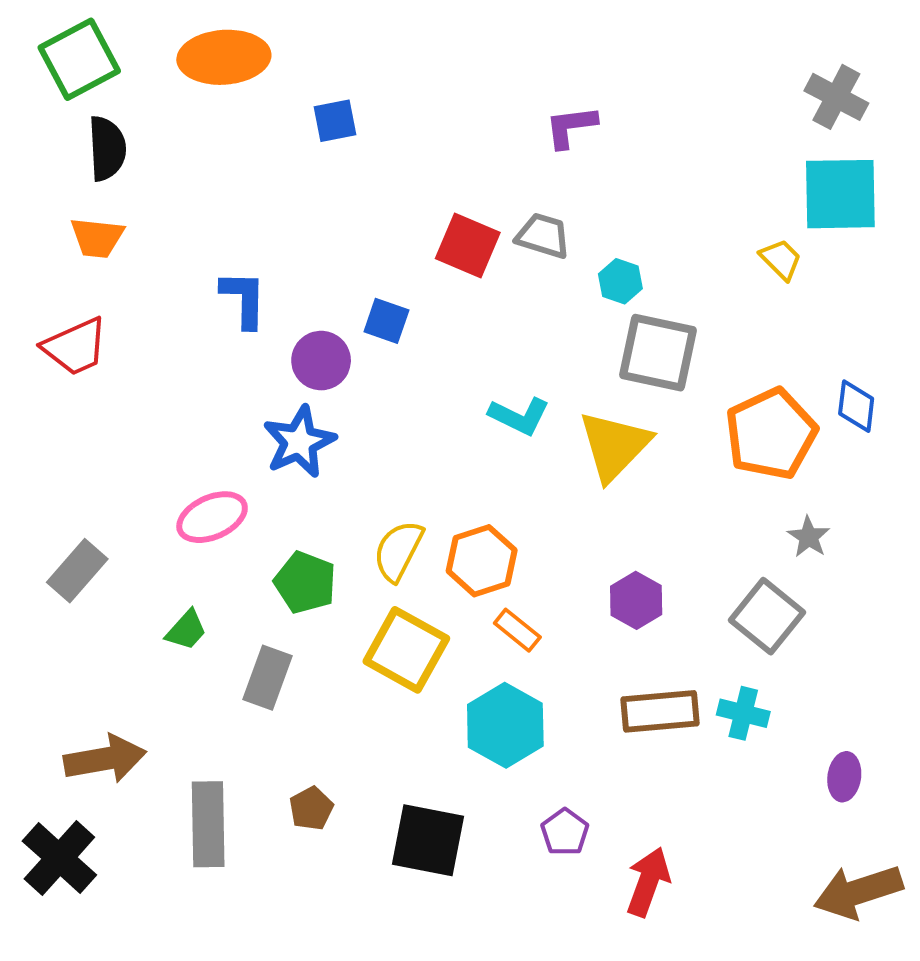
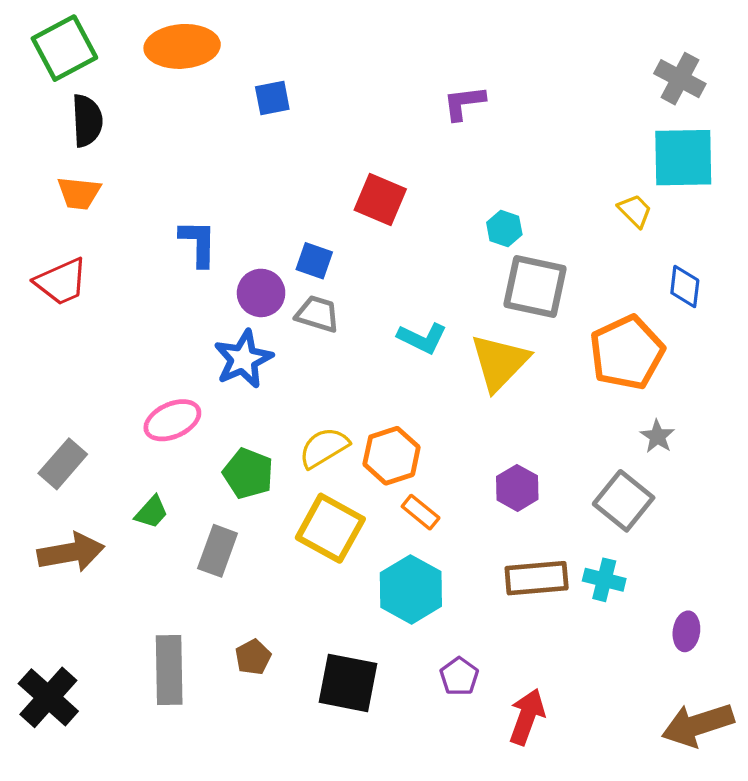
gray trapezoid: (543, 236) -> (317, 314), moved
blue diamond: (856, 406) -> (685, 287), moved
yellow semicircle: (398, 551) -> (324, 448), turned 32
brown arrow: (105, 759) -> (71, 552), moved

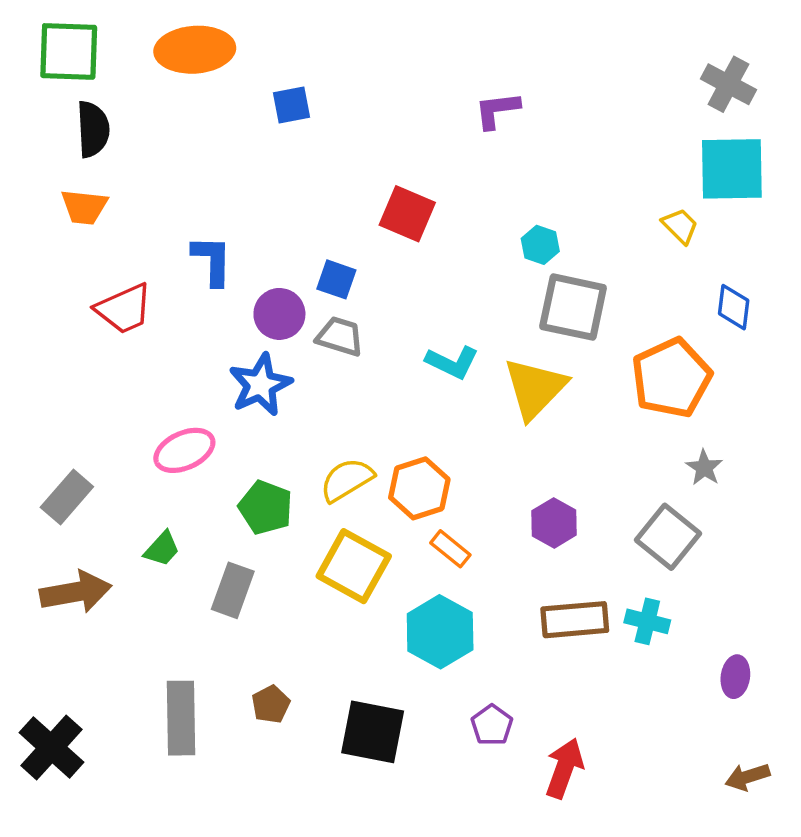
green square: (64, 48) -> (69, 51), turned 30
red trapezoid: (61, 282) -> (124, 309), moved
brown arrow: (698, 725) -> (747, 777), size x0.6

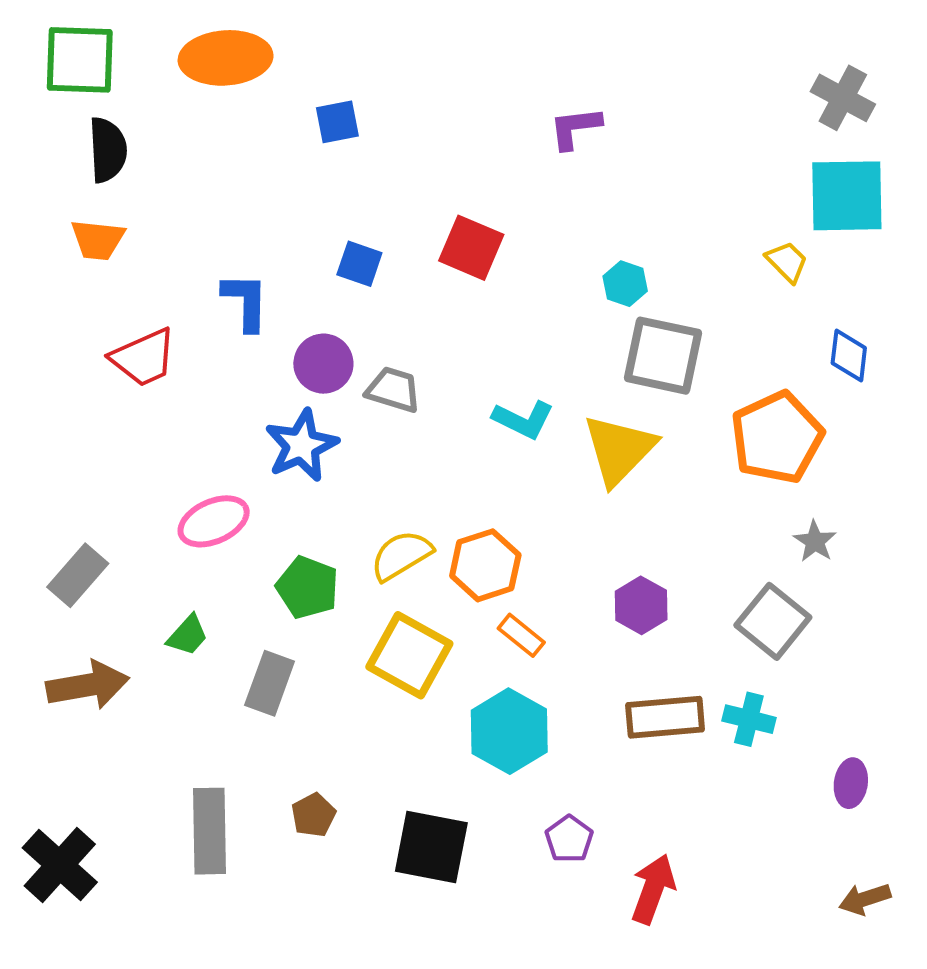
blue square: (336, 279) -> (359, 264), moved

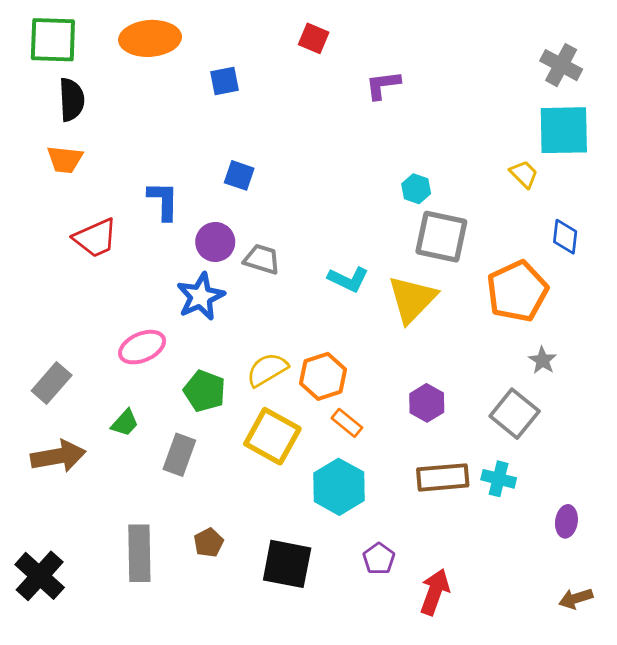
red square: (471, 248) -> (314, 38), moved, size x0.7

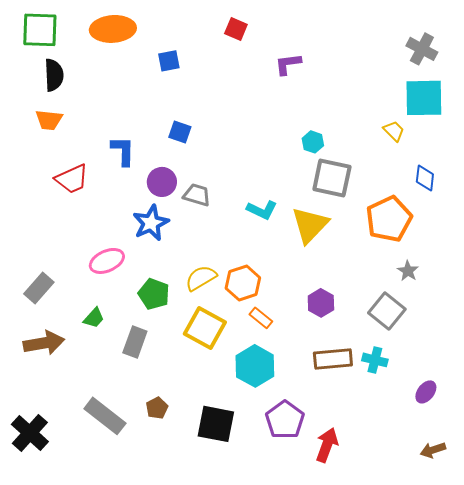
purple ellipse: (566, 521) -> (426, 392), turned 30
gray rectangle: (139, 553) -> (105, 416), turned -51
purple pentagon: (379, 559) -> (285, 420), size x1.6

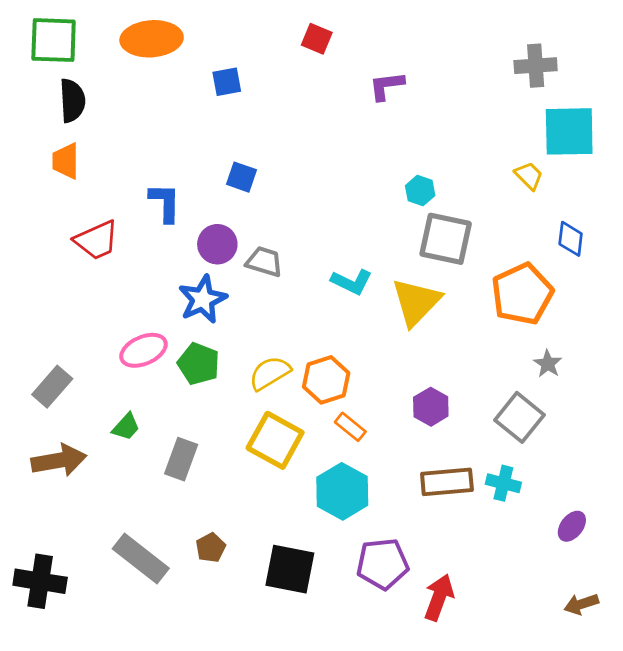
gray cross: (422, 49) -> (536, 66), moved, turned -32
orange trapezoid: (49, 120) -> (66, 161), turned 84
green pentagon: (154, 294) -> (199, 364), moved
purple pentagon: (285, 420) -> (383, 564), turned 30
black cross: (30, 433) -> (40, 581), turned -33

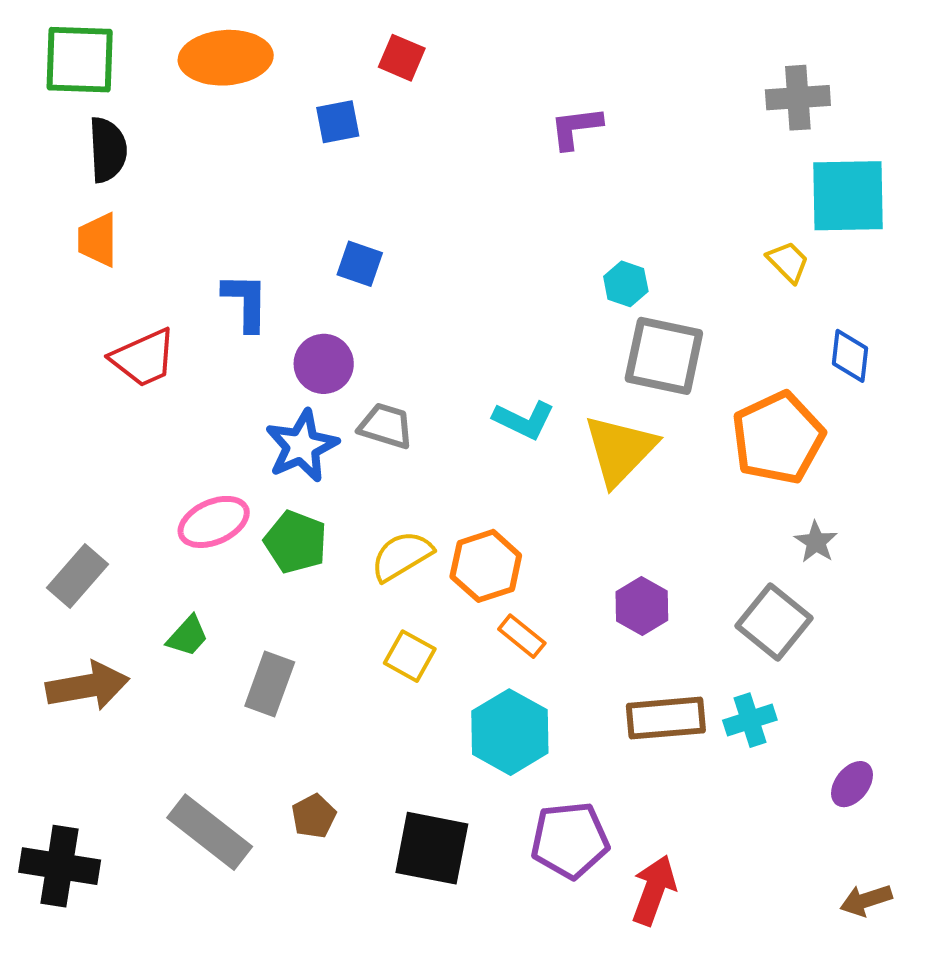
red square: (317, 39) -> (402, 58), moved
gray trapezoid: (264, 262) -> (386, 426), moved
yellow square: (275, 440) -> (410, 656), size x0.6
cyan cross: (503, 483) -> (750, 720), turned -32

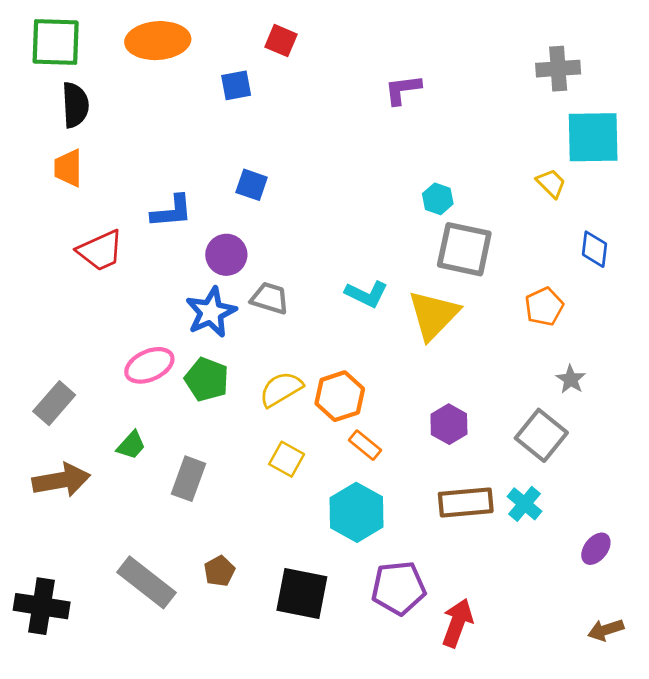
blue L-shape: (246, 302) -> (172, 211), turned 84
orange pentagon: (778, 438) -> (544, 307), size x0.6
cyan cross: (750, 720) -> (525, 504), turned -32

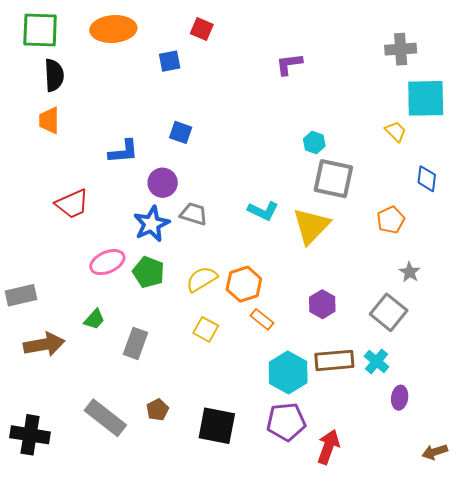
red trapezoid: (100, 251) -> (72, 204), moved
gray rectangle: (54, 403) -> (21, 295), moved, turned 36
cyan hexagon: (357, 512) -> (288, 373), moved
purple ellipse: (596, 549) -> (400, 398), moved, turned -30

